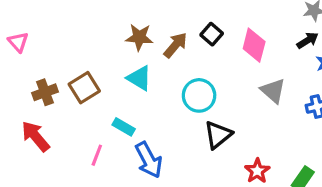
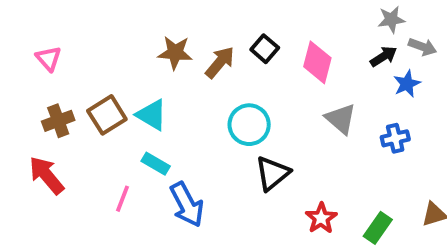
pink triangle: (18, 42) -> (48, 58), moved
cyan triangle: (139, 78) -> (152, 115), moved

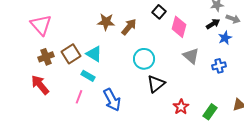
black square: (265, 49) -> (159, 12), moved
pink triangle: (48, 58) -> (41, 25), size x1.6
cyan rectangle: (156, 164) -> (88, 76), moved

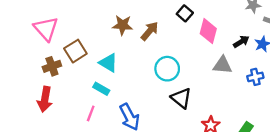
black arrow: (213, 24) -> (241, 42), moved
brown square: (71, 54) -> (75, 51), moved
gray triangle: (191, 56) -> (222, 65), turned -36
black triangle: (156, 84) -> (181, 98), turned -42
red arrow: (40, 85) -> (45, 99), turned -130

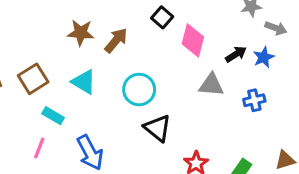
brown square: (75, 51) -> (33, 79), moved
cyan triangle: (108, 63) -> (84, 82), moved

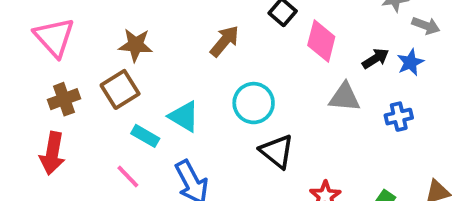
brown star: (81, 33) -> (136, 45), moved
cyan triangle: (84, 82) -> (184, 117), moved
pink line: (39, 148) -> (128, 177), turned -65

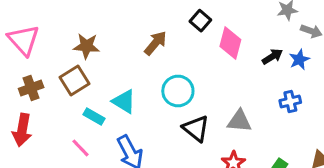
gray triangle: (345, 97) -> (239, 121), moved

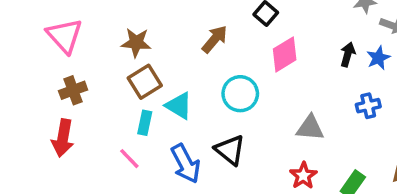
pink diamond: (230, 43) -> (285, 54), moved, turned 44
black arrow: (272, 57) -> (348, 54), turned -42
brown square: (75, 81) -> (145, 82), moved
cyan rectangle: (94, 116) -> (145, 123), turned 72
black triangle: (196, 128) -> (230, 150), moved

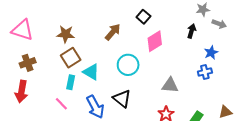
pink triangle: (65, 36) -> (22, 30), turned -30
black arrow: (348, 54) -> (192, 31), moved
blue star: (378, 58) -> (211, 53), moved

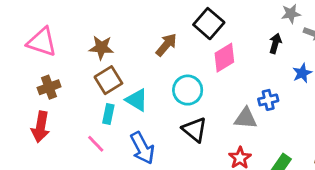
black square: (143, 17) -> (209, 24), size x1.5
blue cross: (205, 72) -> (268, 100), moved
black triangle: (122, 99) -> (195, 130), moved

